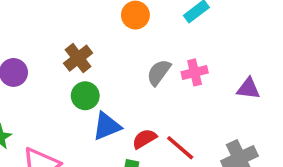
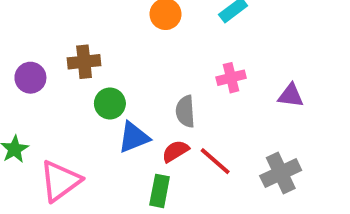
brown cross: (78, 58) -> (84, 62), moved, turned 32
gray semicircle: (159, 72) -> (185, 111), moved, turned -40

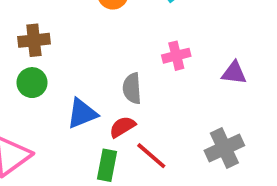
green circle: (110, 103) -> (32, 83), moved
red line: (215, 161) -> (151, 156), moved

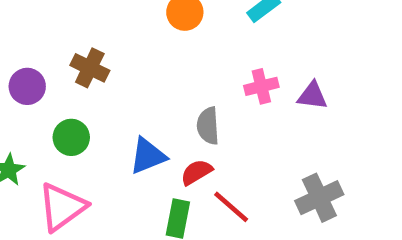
brown cross: (34, 40) -> (90, 68), turned 32
purple triangle: (234, 73) -> (312, 96), moved
green circle: (32, 83) -> (71, 137), moved

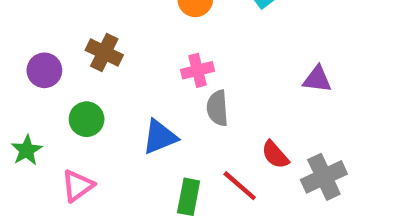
pink cross: (261, 86) -> (197, 70), moved
red semicircle: (196, 172) -> (275, 155), moved, turned -100
pink triangle: (62, 207) -> (78, 186), size x0.7

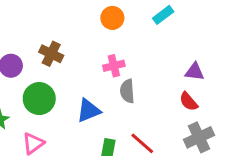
green circle: (87, 119) -> (39, 99), size x1.4
red semicircle: (275, 155) -> (189, 102), moved

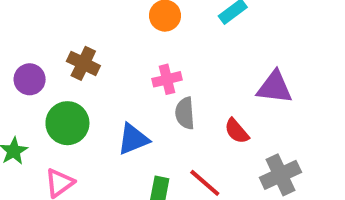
purple triangle: (195, 72) -> (275, 87), size x1.4
red semicircle: (189, 102) -> (237, 131), moved

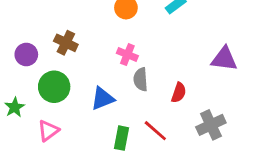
pink cross: (167, 79) -> (127, 55), turned 36
purple triangle: (275, 87) -> (224, 59), moved
red semicircle: (237, 131) -> (179, 93), turned -120

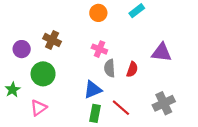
purple triangle: (224, 59) -> (162, 52), moved
red semicircle: (179, 93) -> (132, 69), moved
blue triangle: (103, 98) -> (93, 90), moved

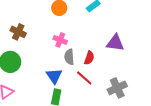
blue triangle: (93, 90) -> (54, 76), turned -42
red line: (121, 108) -> (84, 78), moved

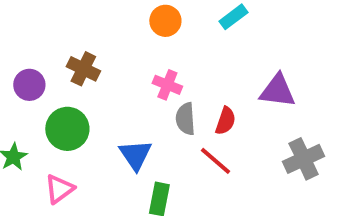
blue triangle: (54, 76) -> (135, 155), moved
gray cross: (117, 88) -> (304, 159), moved

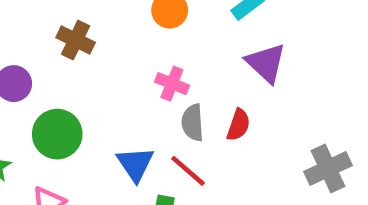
brown cross: (83, 69) -> (76, 40), moved
purple triangle: (278, 91) -> (266, 63), moved, turned 36
red line: (215, 161) -> (188, 171), moved

